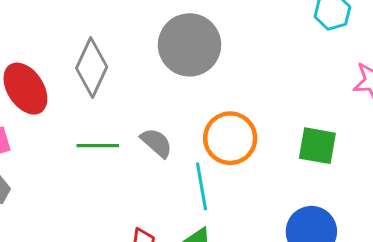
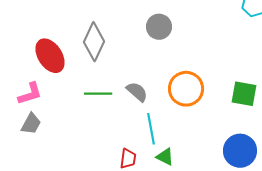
gray circle: (189, 45) -> (159, 27), size x0.6
cyan line: (202, 186) -> (151, 129), moved

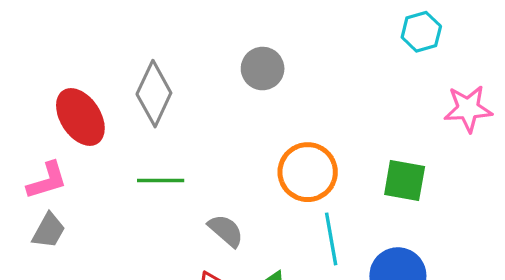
gray semicircle: (137, 92) -> (226, 231), moved
cyan line: (151, 129) -> (331, 239), moved

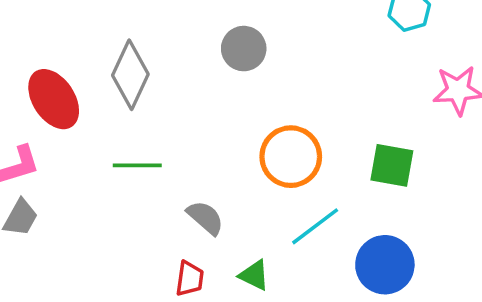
cyan line: (331, 239) -> (315, 226), turned 63

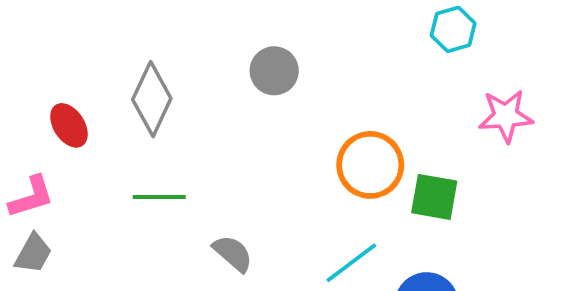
red ellipse: (54, 99) -> (69, 125), size x0.7
orange circle: (291, 157) -> (370, 165), moved

